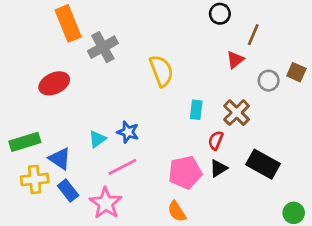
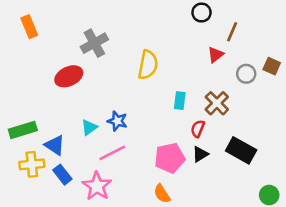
orange rectangle: (68, 23) -> (29, 27), moved, size x0.7
yellow semicircle: (161, 71) -> (148, 65), turned 32
red ellipse: (54, 83) -> (69, 76), moved

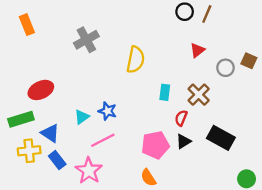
brown line: (232, 32) -> (207, 14), moved
red ellipse: (69, 76) -> (41, 90), moved

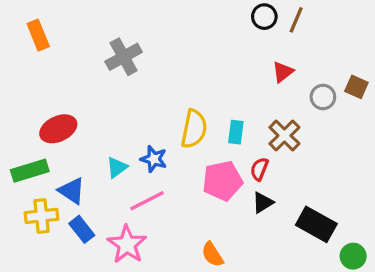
yellow semicircle: (136, 60) -> (194, 129), moved
black rectangle: (221, 138) -> (316, 224), moved
pink pentagon: (155, 145) -> (222, 181), moved

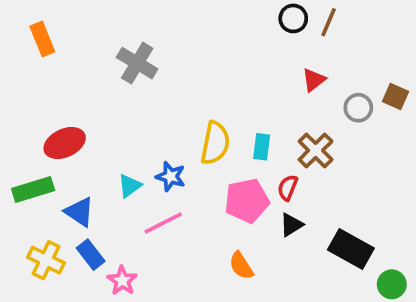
gray cross: (124, 57) -> (137, 63), turned -30
yellow cross: (42, 216) -> (46, 260), moved, turned 32
pink star: (127, 244) -> (122, 281), moved, size x0.7
orange semicircle: (212, 254) -> (241, 266), moved

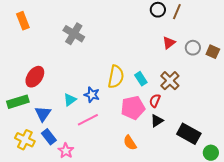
gray circle: (358, 108) -> (193, 48), moved
red ellipse: (65, 143) -> (35, 77), turned -30
cyan rectangle: (262, 147) -> (141, 79), turned -40
blue triangle: (79, 212) -> (43, 114), turned 30

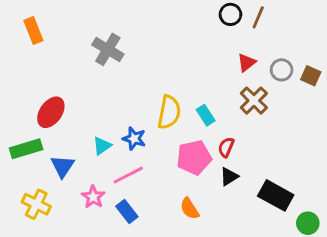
brown cross: (170, 81) -> (254, 101), moved
blue rectangle: (49, 137) -> (127, 212), moved
pink star: (66, 151) -> (93, 197), moved

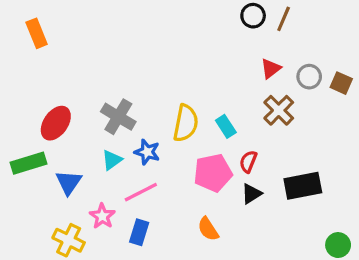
gray cross: (108, 49) -> (118, 117), moved
black rectangle: (276, 195) -> (303, 186), moved, turned -40
yellow cross: (36, 204) -> (69, 240), moved
blue rectangle: (127, 212) -> (139, 232), turned 55

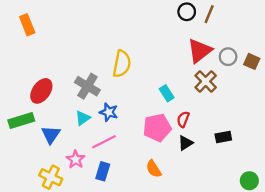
red triangle: (271, 69) -> (200, 51), size x1.6
yellow semicircle: (186, 123) -> (122, 64), moved
black rectangle: (303, 186) -> (223, 137), size x0.6

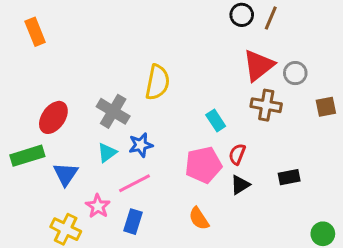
brown square: (252, 61) -> (326, 107), moved, turned -35
brown cross: (206, 81) -> (266, 105), turned -35
blue star: (109, 112) -> (141, 145), turned -30

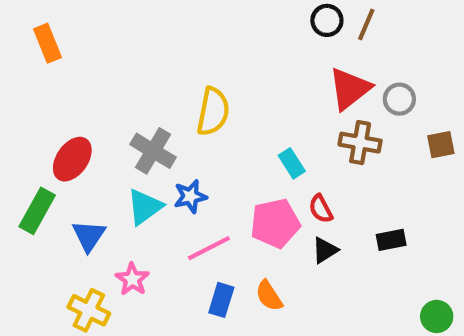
cyan triangle: (107, 153) -> (145, 207), size x1.4
red semicircle: (237, 154) -> (321, 209), turned -50
green rectangle: (27, 156) -> (37, 211), turned -44
pink line: (135, 183) -> (209, 248), moved
blue rectangle: (133, 222) -> (221, 300), moved

